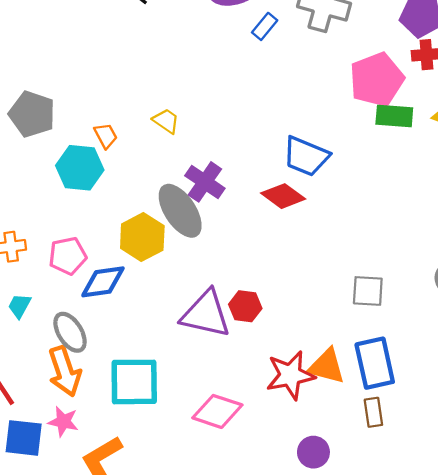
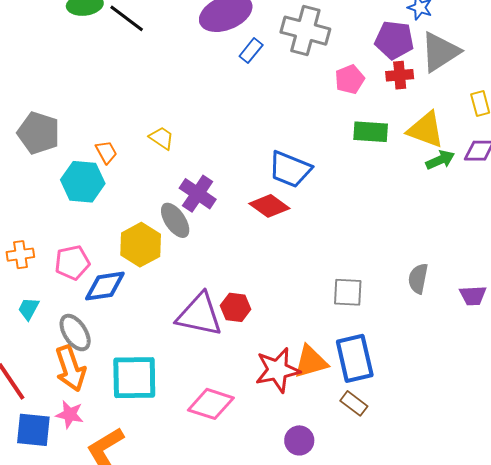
pink pentagon: (377, 80) -> (350, 79), moved, size x0.6
gray ellipse: (180, 211) -> (175, 220), size x0.7
orange triangle: (327, 366) -> (311, 362), turned -30
brown rectangle: (373, 412) -> (354, 403), turned -44

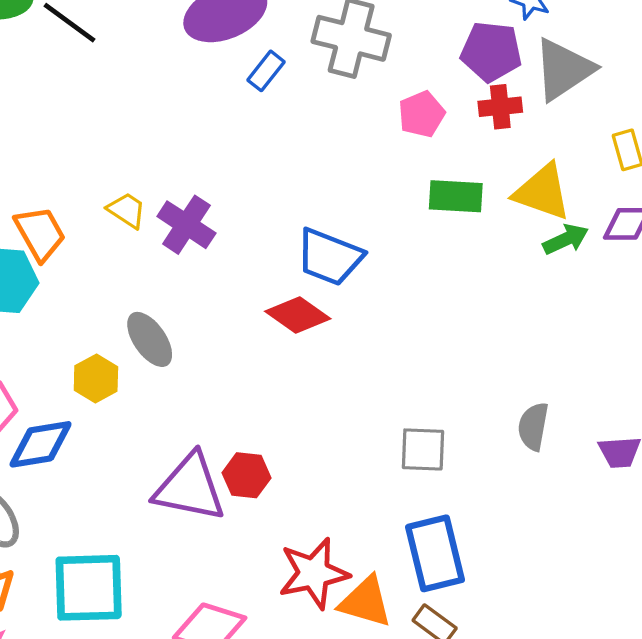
orange trapezoid: (106, 152) -> (40, 233), size x1.5
purple cross: (198, 194) -> (186, 225), moved
yellow hexagon: (141, 245) -> (96, 378), size x0.7
orange triangle: (311, 362) -> (365, 602), moved, turned 33

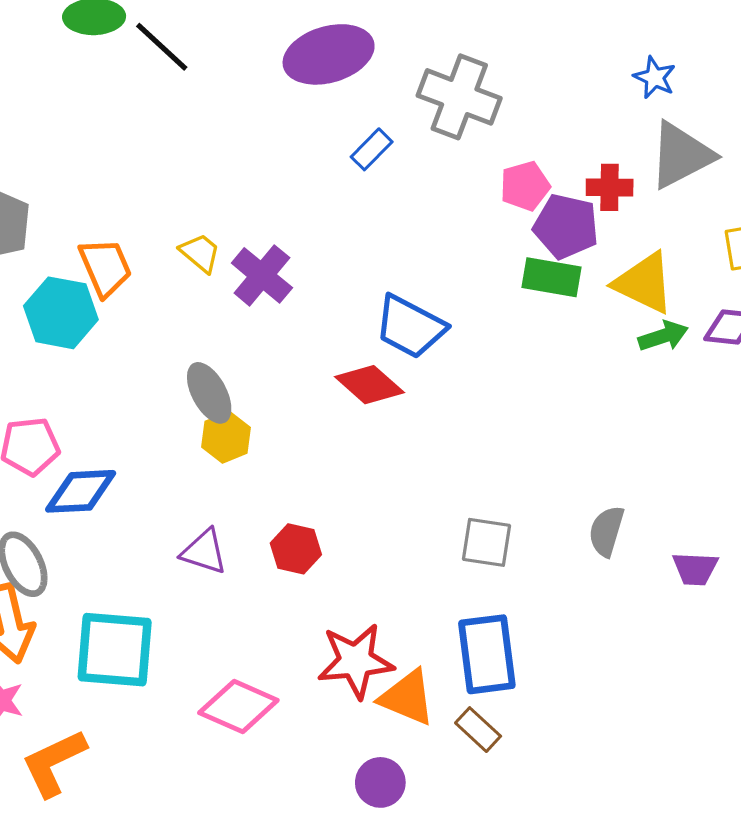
purple pentagon: (491, 52) -> (566, 226), moved
blue rectangle: (266, 71) -> (372, 149), moved
yellow hexagon: (96, 378) -> (226, 437), moved
purple triangle: (190, 488) -> (204, 552), moved, size x0.6

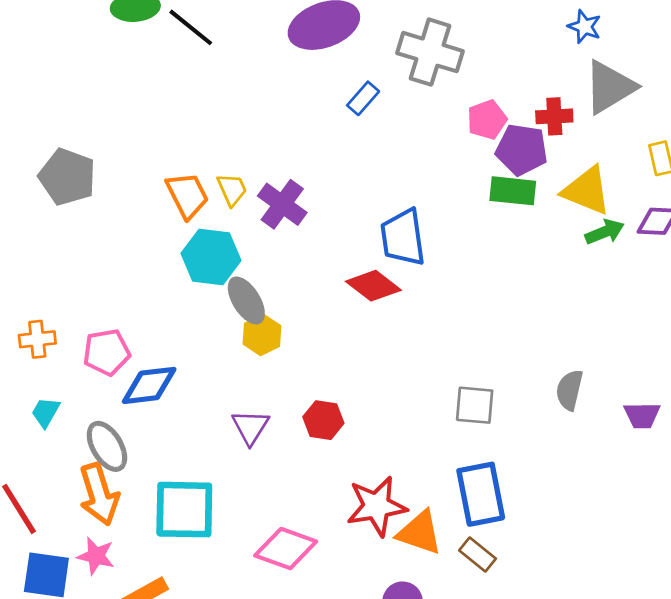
yellow trapezoid: (200, 253) -> (232, 190), turned 30
orange trapezoid: (105, 267) -> (187, 195), moved
cyan hexagon: (61, 313) -> (211, 257), moved
blue trapezoid: (410, 327) -> (403, 237), turned 58
purple triangle: (204, 552) -> (250, 427), turned 48

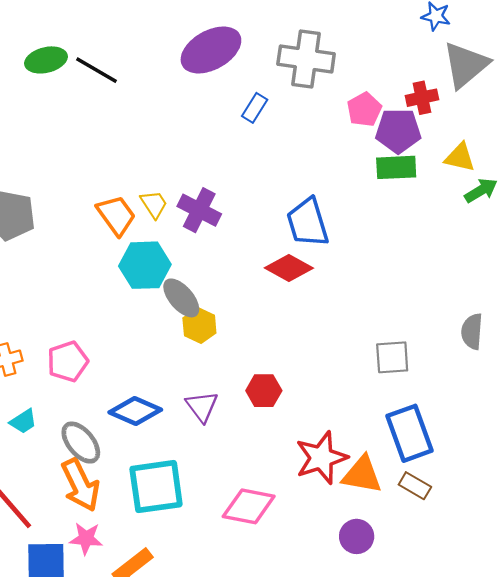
yellow triangle: (587, 191) -> (460, 157), size x0.7
blue diamond: (149, 385) -> (135, 411), moved, turned 39
cyan trapezoid: (46, 412) -> (23, 421), turned -144

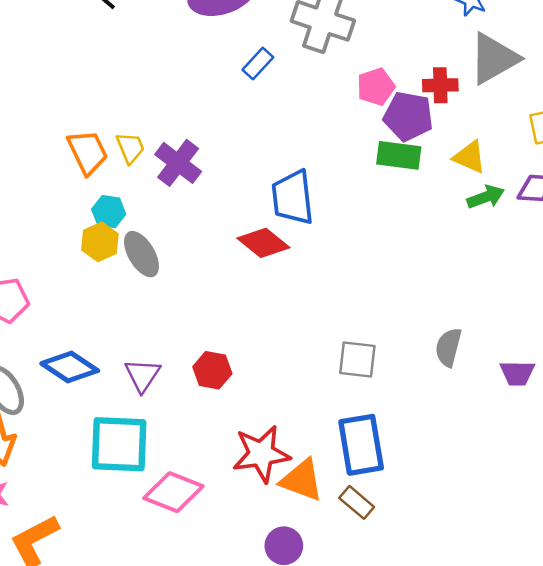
cyan hexagon: (145, 265) -> (109, 212), size x0.6
yellow hexagon: (199, 325) -> (100, 242), moved
cyan square: (156, 487) -> (119, 444), moved

